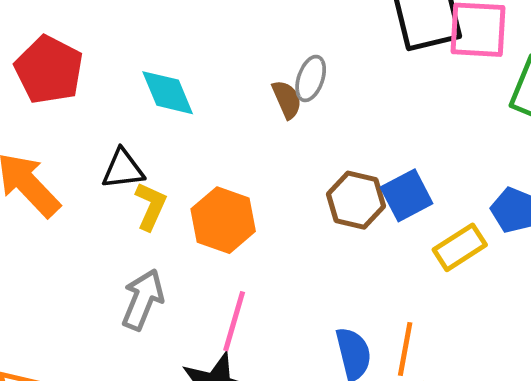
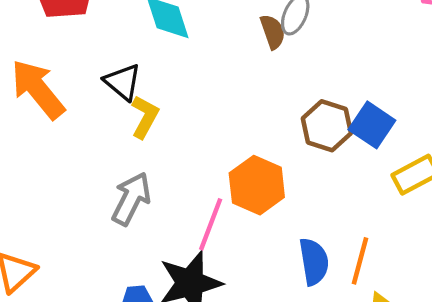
black triangle: (123, 169) -> (123, 82), turned 42
blue square: (407, 195) -> (372, 125), turned -33
orange hexagon: (223, 220) -> (257, 185), moved

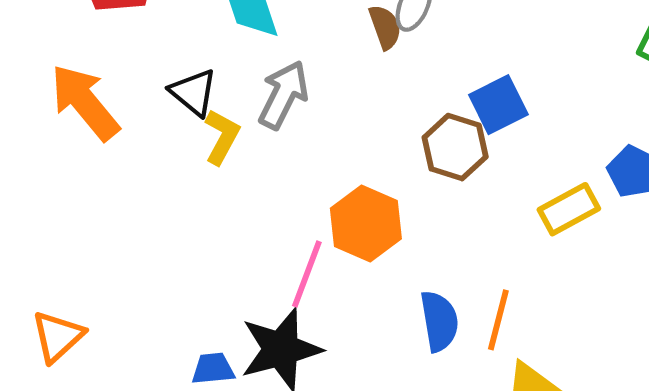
blue square: (372, 125) -> (498, 105), moved, turned 30
gray arrow: (131, 199) -> (283, 95), moved

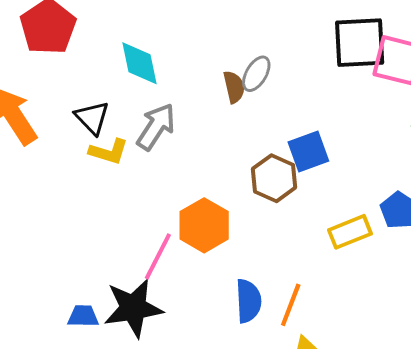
yellow L-shape: (222, 137) -> (109, 152), turned 72

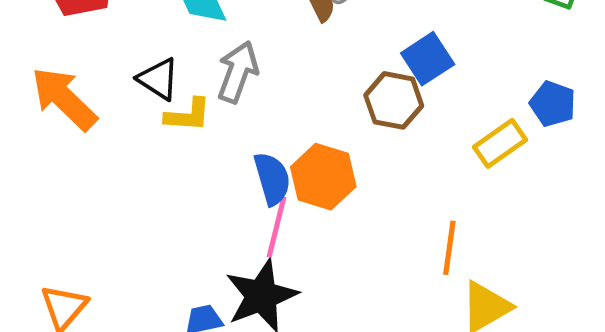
blue semicircle: (248, 301) -> (272, 179), moved

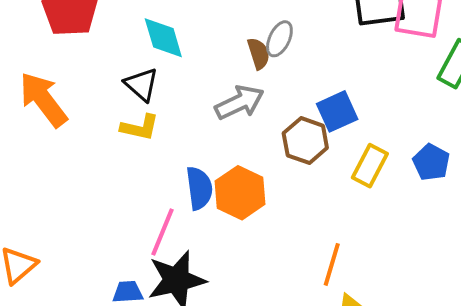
gray arrow: (238, 72) -> (240, 102), moved, turned 36
black triangle: (158, 79) -> (141, 84), moved
yellow rectangle: (500, 143) -> (370, 166), moved, turned -36
pink line: (277, 227) -> (162, 232), moved

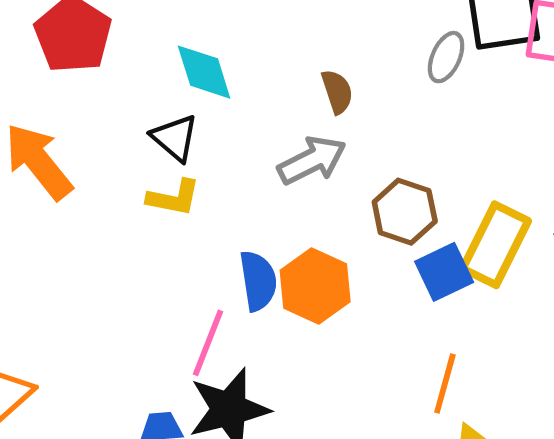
gray ellipse: (279, 39) -> (446, 57), moved
blue square: (337, 111) -> (444, 272), moved
yellow rectangle: (370, 166) -> (495, 245), size x1.4

